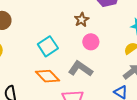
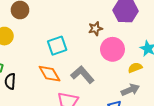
pink circle: (91, 42) -> (112, 49), moved, size x1.5

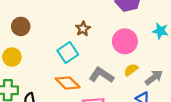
brown star: (95, 29) -> (83, 29), moved
yellow semicircle: (135, 68) -> (131, 70), moved

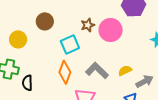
brown circle: (21, 26) -> (45, 21), moved
pink circle: (125, 41) -> (111, 30), moved
orange diamond: (68, 83) -> (65, 72), turned 55

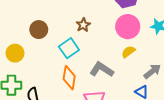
pink circle: (111, 30) -> (128, 27), moved
yellow semicircle: (125, 71) -> (128, 52), moved

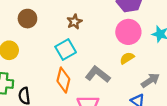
brown star: (83, 25) -> (74, 22), moved
brown circle: (39, 30) -> (27, 19), moved

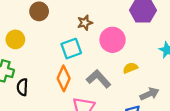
pink circle: (128, 32) -> (113, 40), moved

